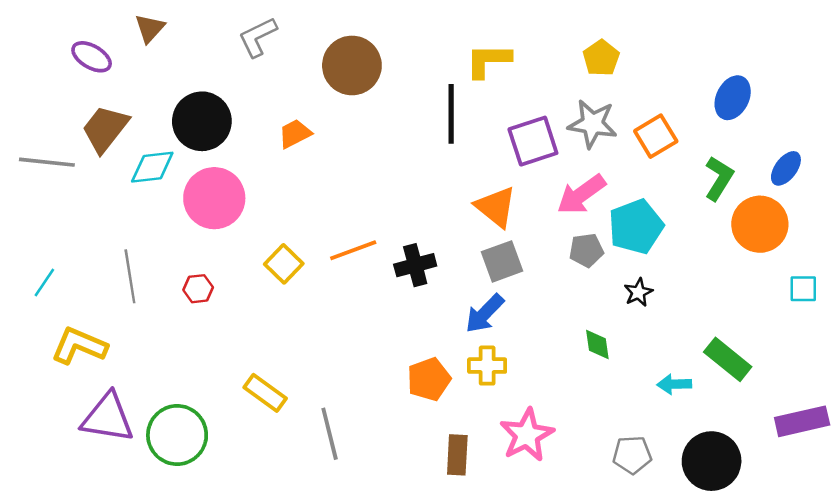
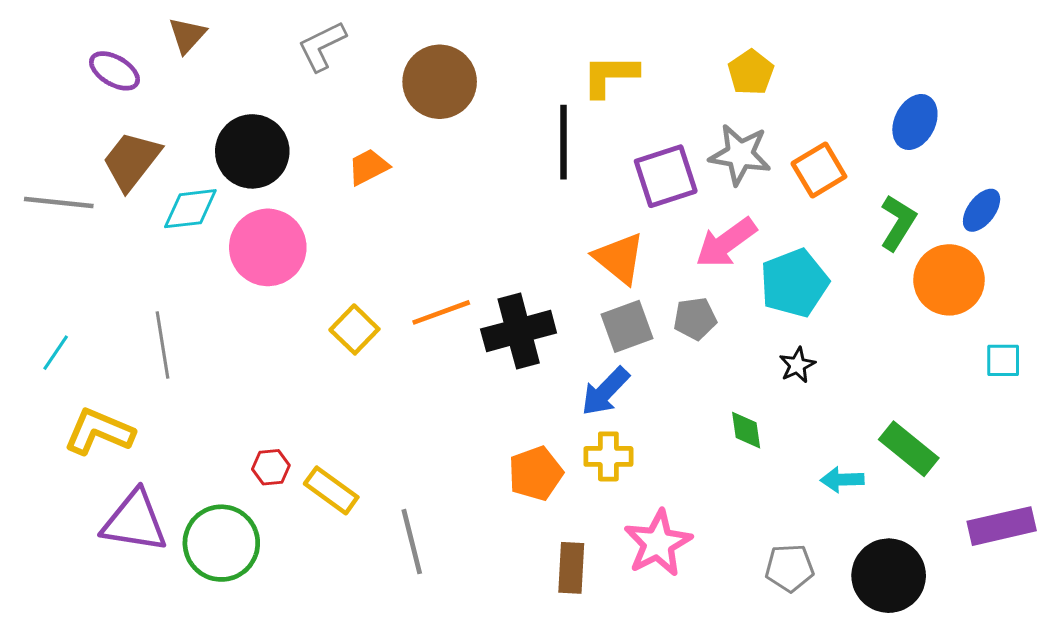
gray pentagon: (586, 250) -> (695, 319), moved
black cross: (415, 265) -> (519, 331), size x1.4
red hexagon: (198, 289) -> (271, 467), moved

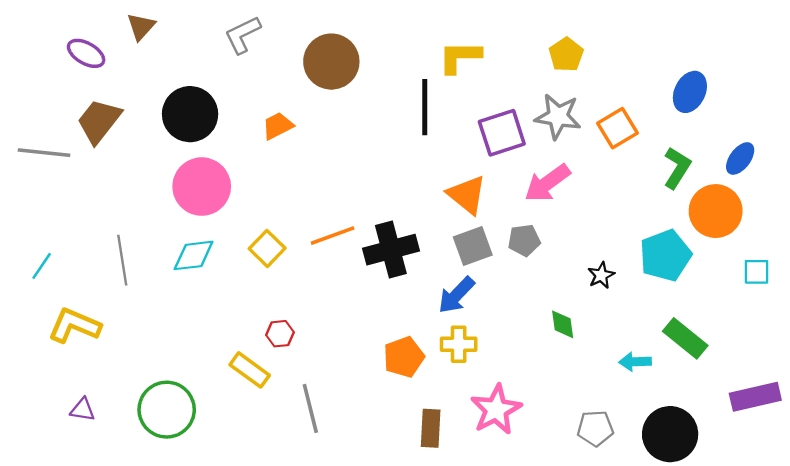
cyan diamond: (190, 209) -> (194, 255), moved
cyan pentagon: (794, 283) -> (665, 255), moved
red hexagon: (271, 467) -> (280, 334), moved
purple triangle: (135, 521) -> (83, 410), moved, size x0.5

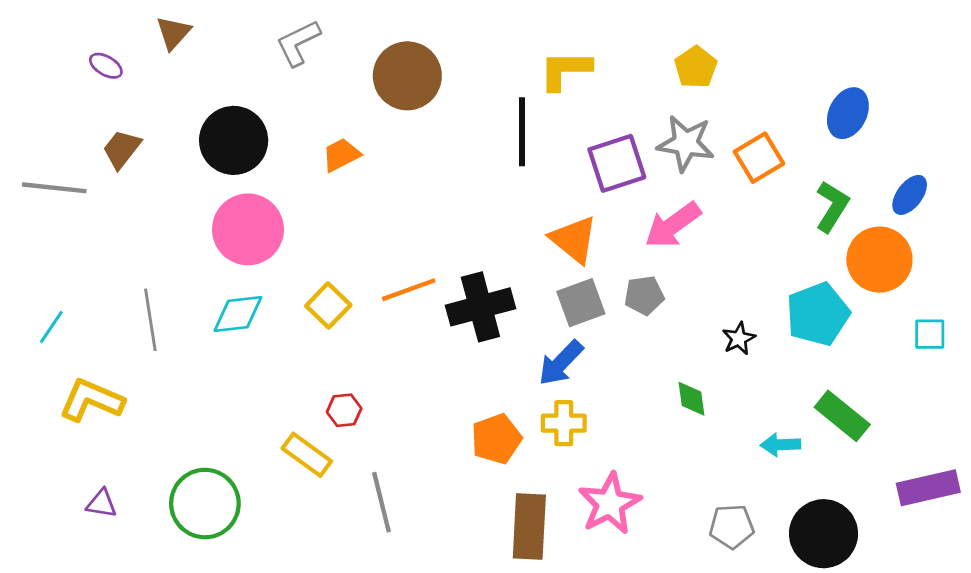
purple ellipse: (86, 53) -> (106, 66), size x0.7
brown trapezoid: (99, 121) -> (122, 149), size x0.7
brown rectangle: (431, 428) -> (529, 526), size x1.4

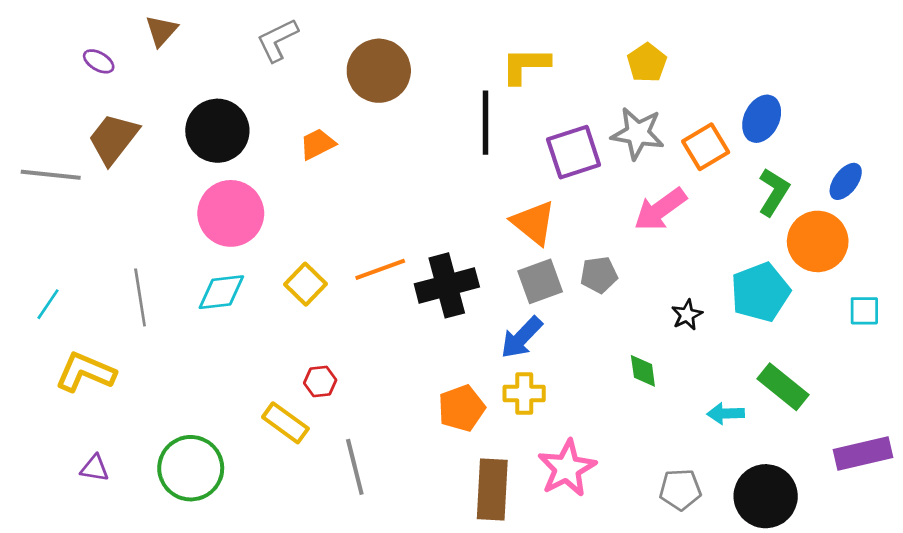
blue ellipse: (848, 113) -> (762, 119), moved
brown trapezoid: (122, 149) -> (113, 139), size x1.4
pink arrow: (673, 225) -> (660, 209), moved

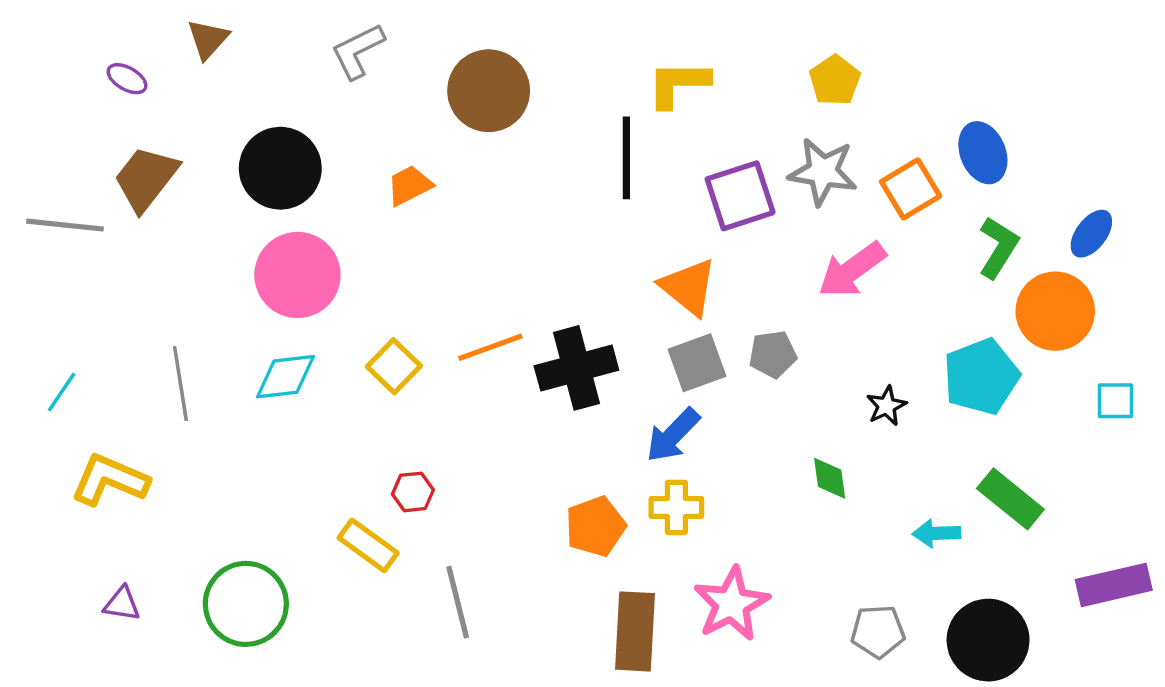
blue ellipse: (762, 119) -> (983, 153), turned -48

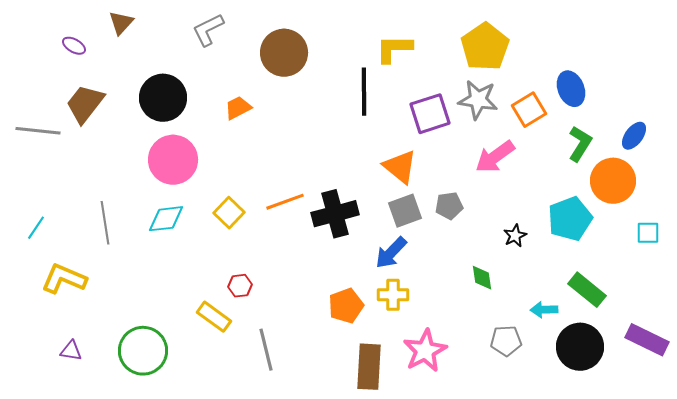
yellow pentagon: (835, 80) -> (485, 47), size x1.6
purple rectangle: (1114, 585) -> (647, 340), turned 39
gray pentagon: (878, 631) -> (506, 341), moved
black circle: (988, 640) -> (580, 347), moved

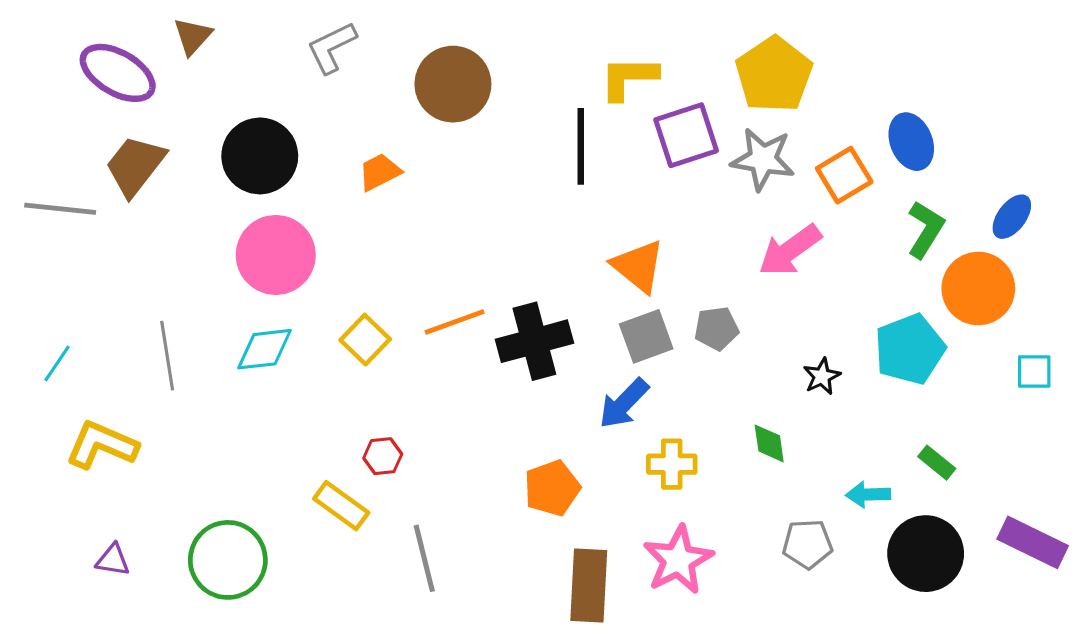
purple ellipse: (74, 46) -> (118, 73), size x2.0
purple square: (430, 114) -> (686, 135), moved
green rectangle: (587, 290) -> (937, 463), size x0.6
yellow cross: (393, 295) -> (672, 464), moved

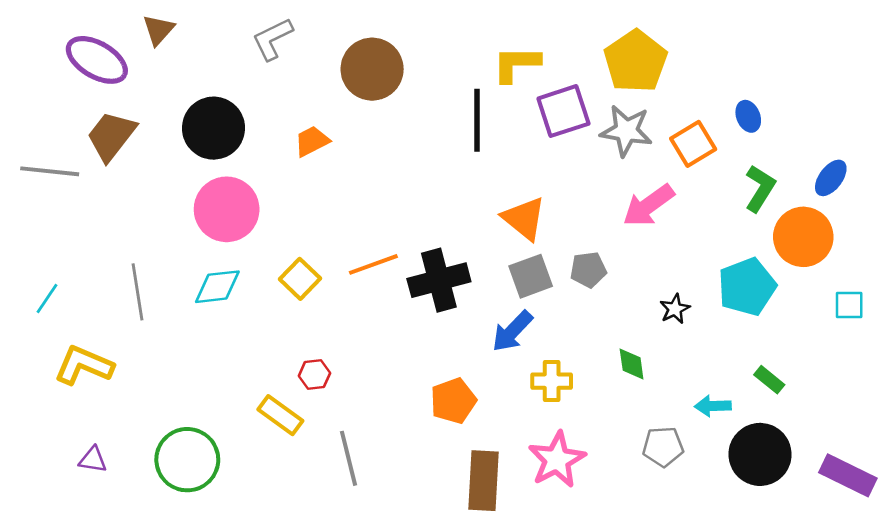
blue ellipse: (911, 142) -> (748, 116), size x0.7
purple rectangle: (1033, 542) -> (848, 475), moved

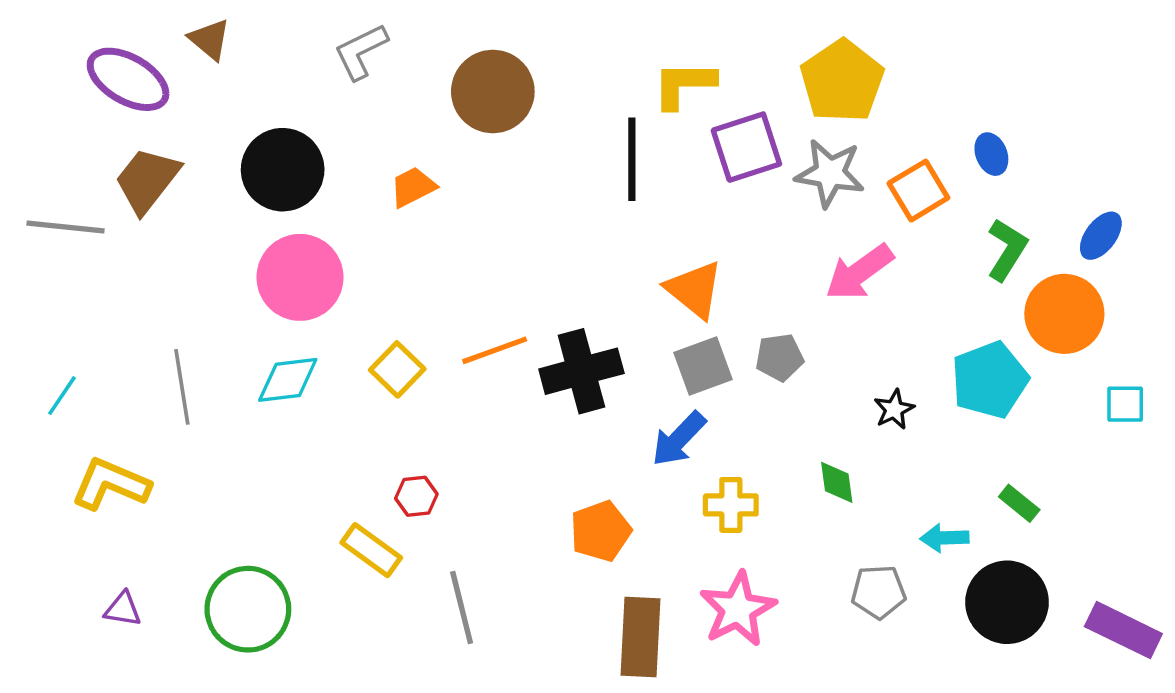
brown triangle: (158, 30) -> (210, 39), turned -32

